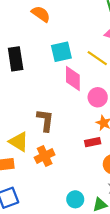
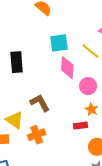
black rectangle: (16, 59) -> (17, 62), moved
brown L-shape: (45, 120) -> (40, 103), turned -40

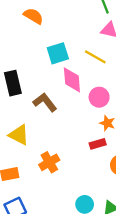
brown L-shape: (40, 103) -> (45, 102), moved
yellow triangle: (15, 120) -> (19, 135), moved

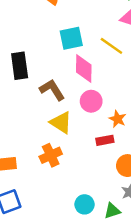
pink circle: (99, 97) -> (91, 101), moved
yellow triangle: (19, 135) -> (61, 123), moved

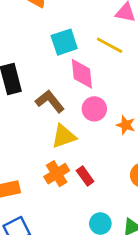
yellow triangle: (61, 123) -> (64, 136), turned -45
red rectangle: (105, 140) -> (85, 176), moved, turned 72

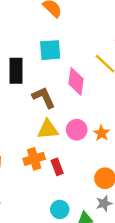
cyan square: (64, 42) -> (50, 50), moved
pink circle: (94, 109) -> (77, 130), moved

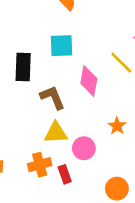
pink circle: (77, 130) -> (84, 148), moved
orange star: (102, 133) -> (117, 126), moved

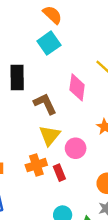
cyan square: (62, 46) -> (49, 43), moved, turned -30
yellow triangle: (56, 133) -> (50, 135), turned -45

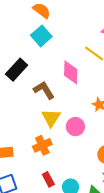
black rectangle: (17, 78) -> (17, 70), turned 50
red rectangle: (59, 173) -> (48, 179), moved

